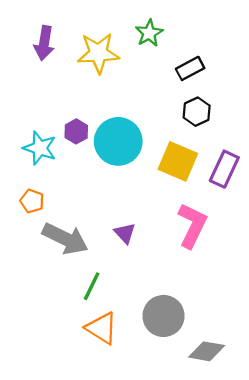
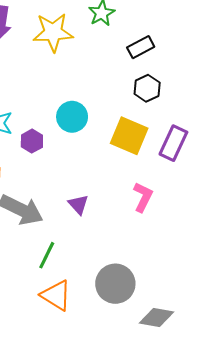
purple hexagon: (76, 131) -> (32, 141), moved
cyan circle: (118, 141) -> (72, 117), size x0.7
pink L-shape: (192, 225) -> (143, 197), size x0.7

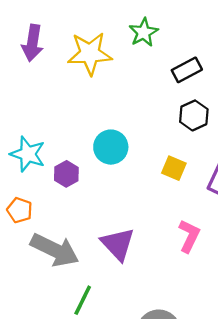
yellow square: (129, 136) -> (174, 168), size x0.6
purple triangle: (78, 204) -> (118, 244), size x1.5

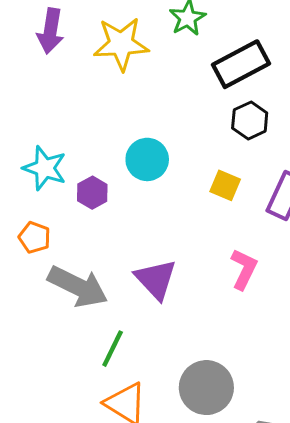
black rectangle: (187, 70) -> (241, 64), size x1.5

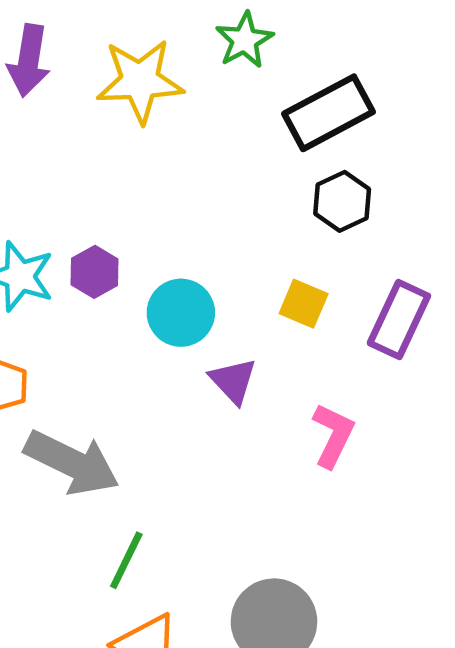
cyan circle: (147, 159) -> (181, 313), moved
purple hexagon: (92, 193) -> (95, 272), moved
purple triangle: (156, 279) -> (233, 381), moved, size x0.7

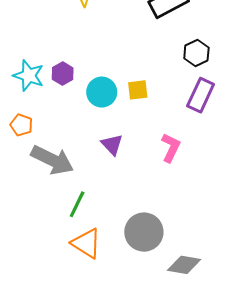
black hexagon: (342, 201) -> (196, 53), moved
yellow square: (304, 304) -> (138, 90), moved, turned -30
purple triangle: (233, 381) -> (112, 145), moved

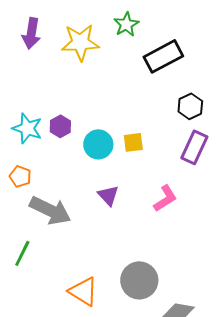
pink L-shape: (171, 148) -> (165, 198), turned 32
green line: (77, 204) -> (22, 253), moved

